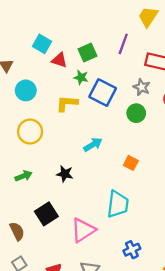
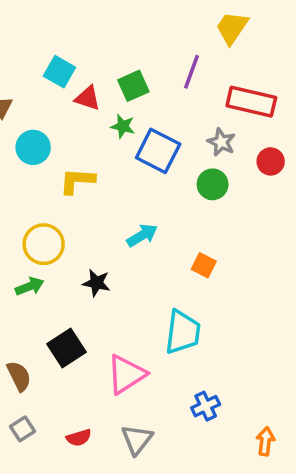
yellow L-shape: (67, 103) -> (77, 181), moved
yellow circle: (30, 132) -> (44, 244), moved

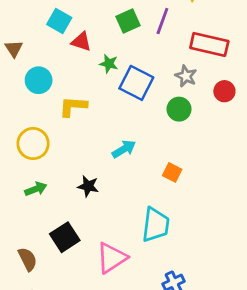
green square: (133, 86) -> (128, 21), moved
yellow circle: (44, 244) -> (33, 144), moved

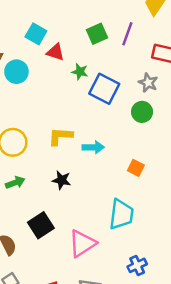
cyan circle: (39, 80) -> (16, 72), moved
yellow L-shape: (73, 106) -> (60, 136), moved
cyan arrow: (124, 149) -> (93, 147), turned 30

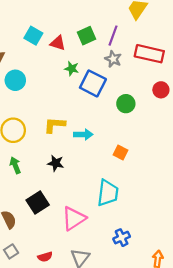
red triangle: (55, 52) -> (58, 43), moved
cyan circle: (16, 72) -> (15, 80), moved
gray star: (148, 83) -> (113, 59), moved
green arrow: (15, 183) -> (15, 165), turned -91

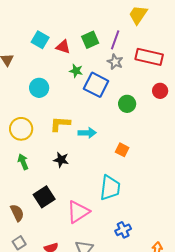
cyan circle: (15, 80) -> (39, 88), moved

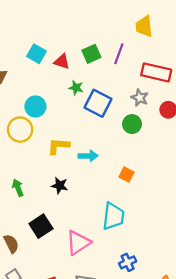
yellow trapezoid: (138, 15) -> (144, 26), turned -40
gray star: (115, 62) -> (140, 98), moved
yellow circle: (21, 129) -> (20, 130), moved

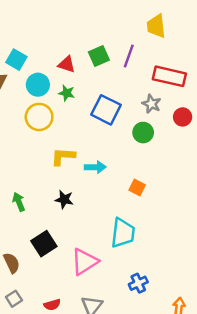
cyan square: (37, 54) -> (16, 60), moved
green star: (76, 88) -> (67, 93), moved
cyan circle: (35, 106) -> (38, 85), moved
yellow circle: (20, 130) -> (39, 117), moved

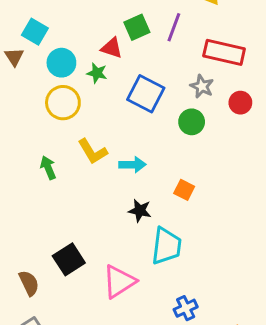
red triangle: (67, 64) -> (112, 48), moved
yellow L-shape: (63, 156) -> (93, 151), turned -125
black star: (64, 199) -> (140, 211), moved
green arrow: (19, 202) -> (48, 168), moved

